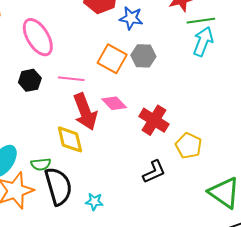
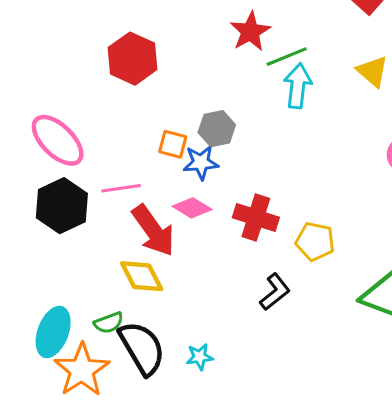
blue star: (131, 18) -> (201, 163), moved
orange square: (112, 59) -> (173, 144), size x0.7
black hexagon: (30, 80) -> (62, 206), size x1.6

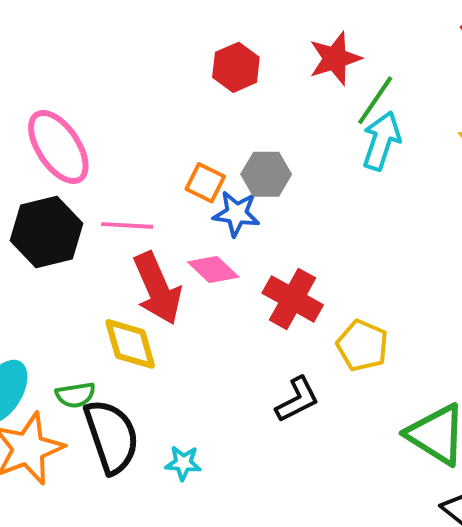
green line: (287, 57) -> (375, 100), turned -45
red hexagon: (133, 59) -> (236, 67), moved, size x0.7

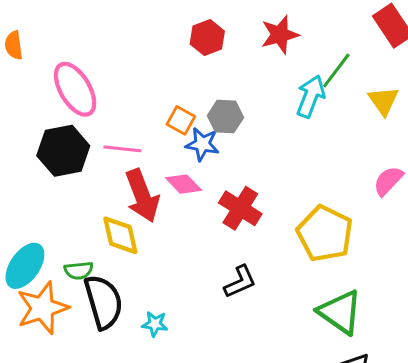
green line: (375, 100) -> (336, 71), moved
yellow pentagon: (362, 345) -> (325, 234), moved, size x1.5

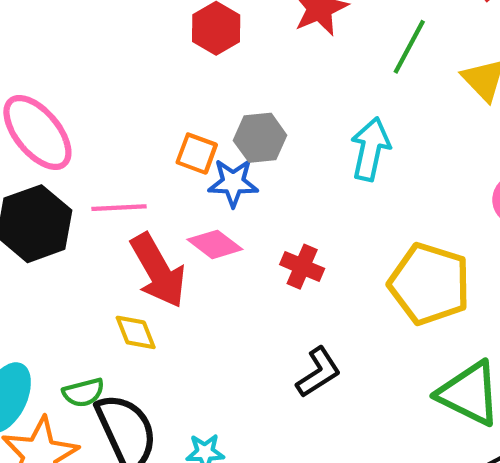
cyan arrow: (311, 96) -> (370, 149), moved
red cross: (240, 208) -> (302, 267), size x0.7
yellow diamond: (120, 235) -> (136, 332), size x0.7

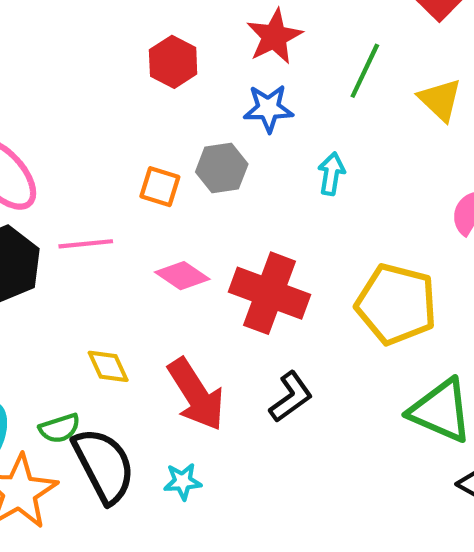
cyan arrow: (370, 149) -> (331, 174), size x0.7
blue star: (233, 183) -> (268, 108), moved
red cross: (302, 267) -> (270, 293), size x1.8
red arrow: (158, 271) -> (196, 394), moved

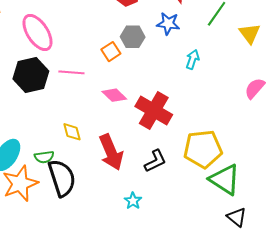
gray hexagon: (222, 168) -> (133, 37), moved
orange square: (160, 187) -> (111, 52), turned 30
yellow pentagon: (396, 304) -> (203, 149), moved, turned -30
cyan star: (183, 481) -> (133, 201), moved, turned 30

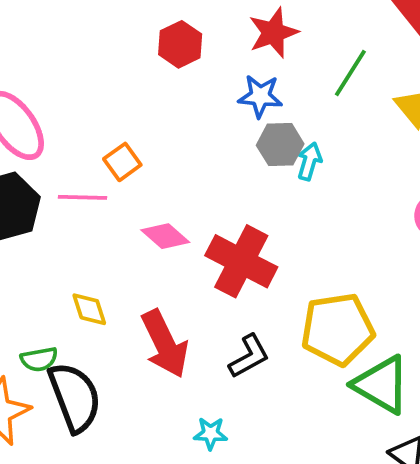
gray hexagon: (133, 37) -> (280, 145), moved
orange square: (111, 52) -> (122, 162), moved
cyan star: (133, 201) -> (211, 433), turned -30

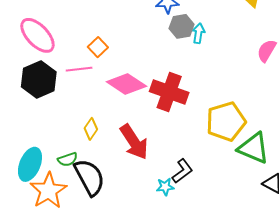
pink diamond: (165, 236) -> (126, 84), size x1.5
yellow diamond: (89, 309) -> (91, 129), turned 60
black L-shape: (249, 356) -> (182, 171), moved

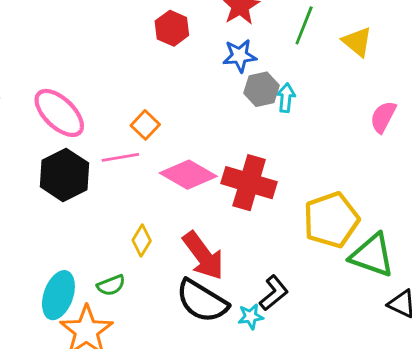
black semicircle: (89, 177) -> (202, 301), moved, turned 153

